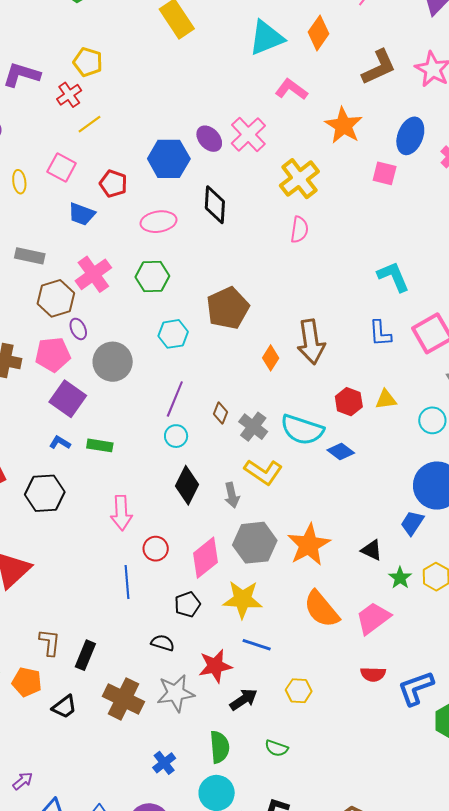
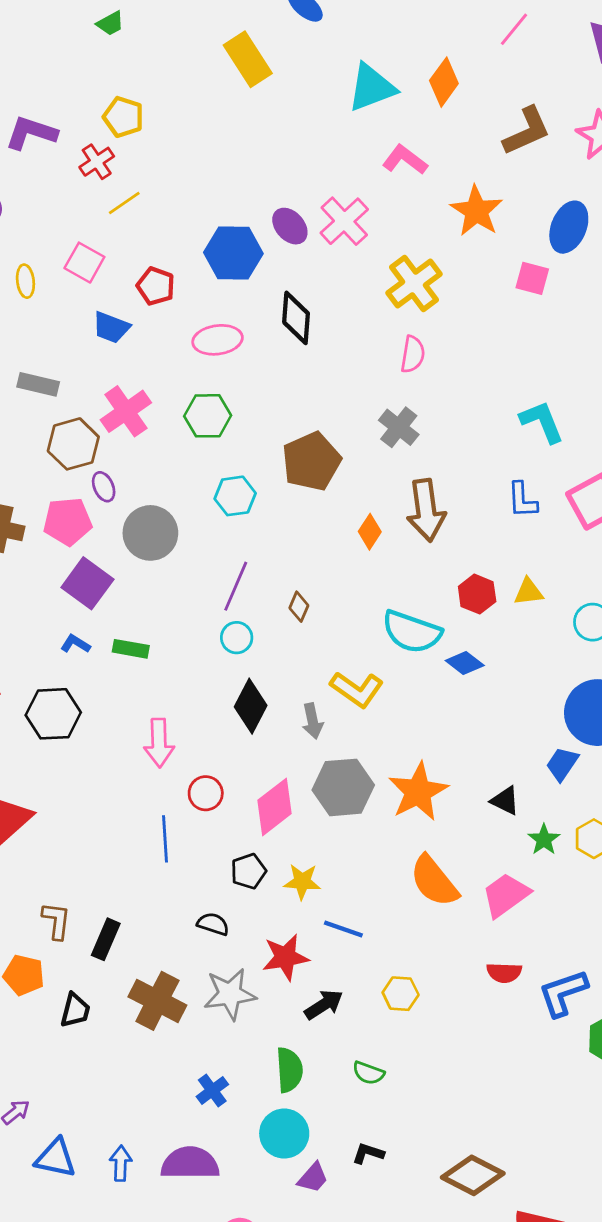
gray cross: (253, 427) -> (399, 427), moved
yellow star: (243, 599) -> (302, 882), moved, size x0.7
black trapezoid: (64, 707) -> (75, 1010), turned -40

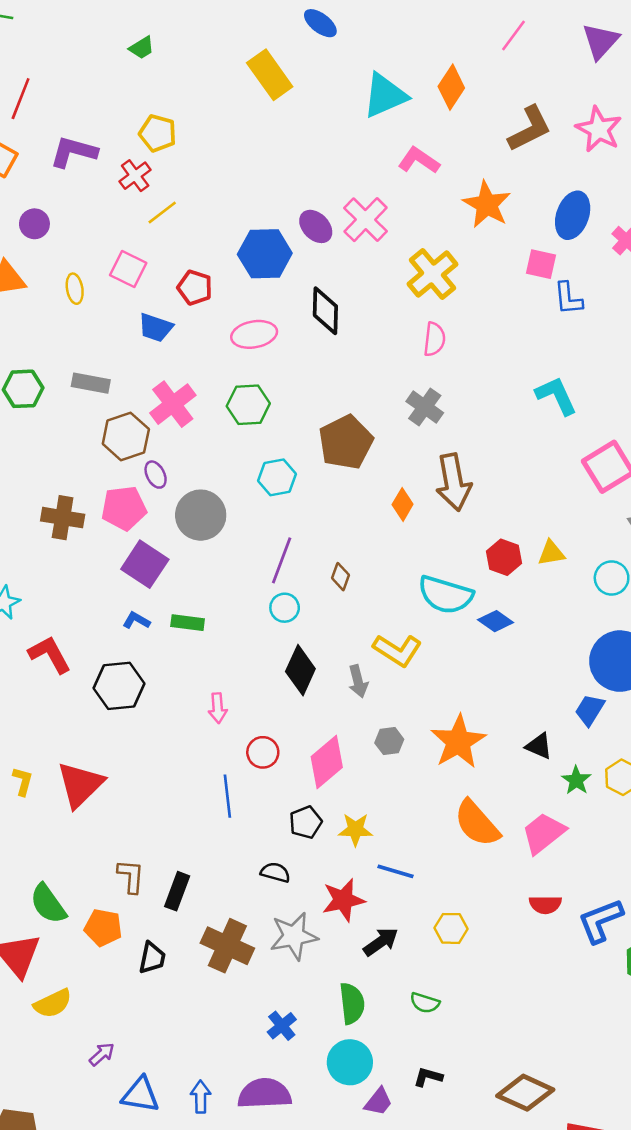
blue L-shape: (522, 500) -> (568, 298), moved
pink arrow: (159, 743) -> (218, 708), size x0.7
gray hexagon: (343, 787) -> (389, 741), size x0.5

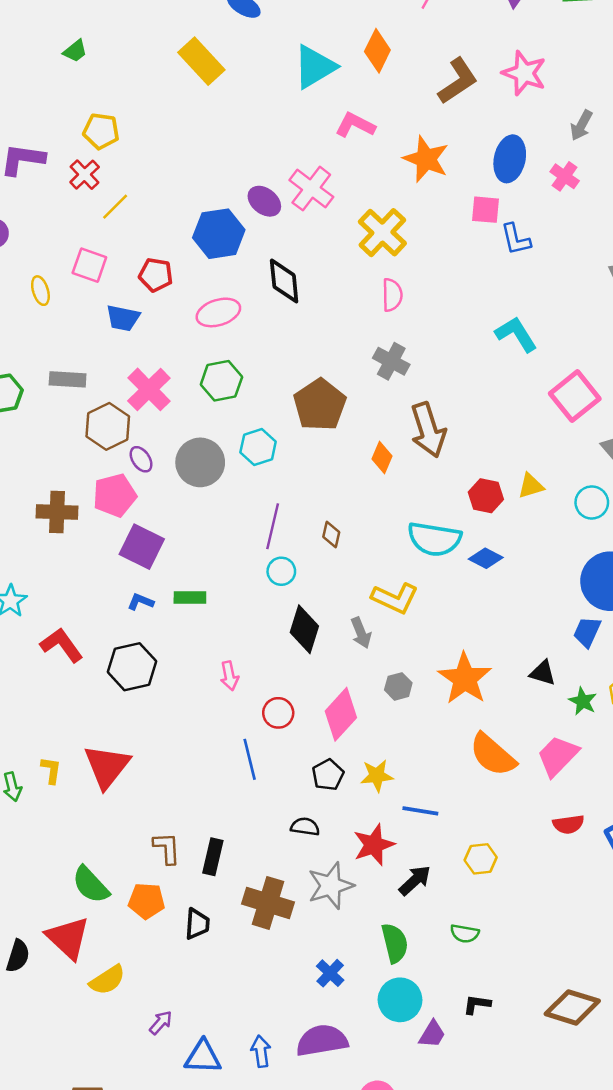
gray circle: (201, 515) -> (200, 462), moved

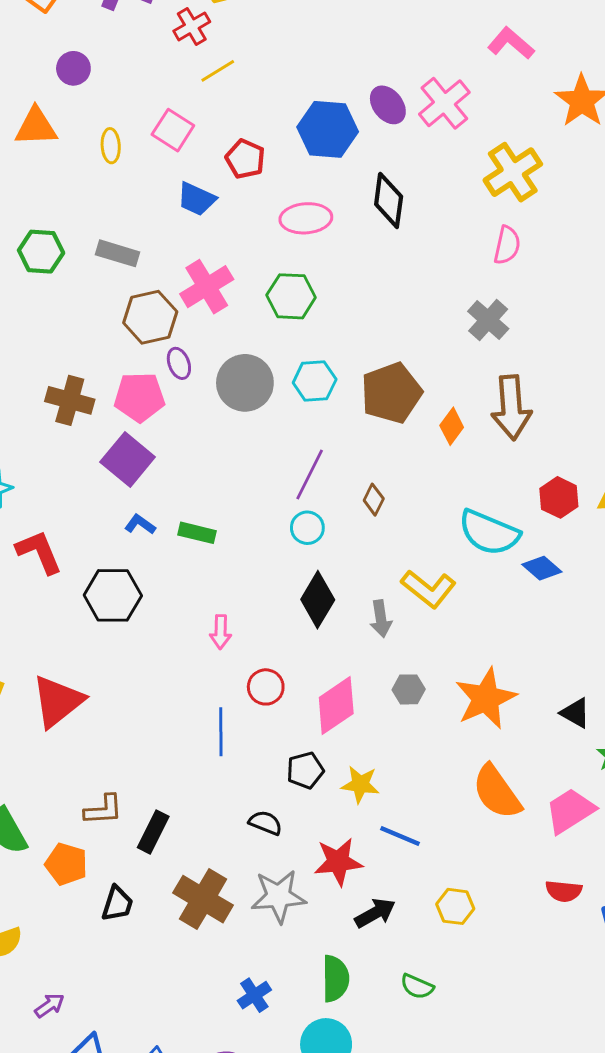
brown pentagon: (320, 405) -> (391, 393), moved
purple square: (142, 547) -> (128, 460), moved
brown L-shape: (167, 848) -> (103, 810), turned 76

